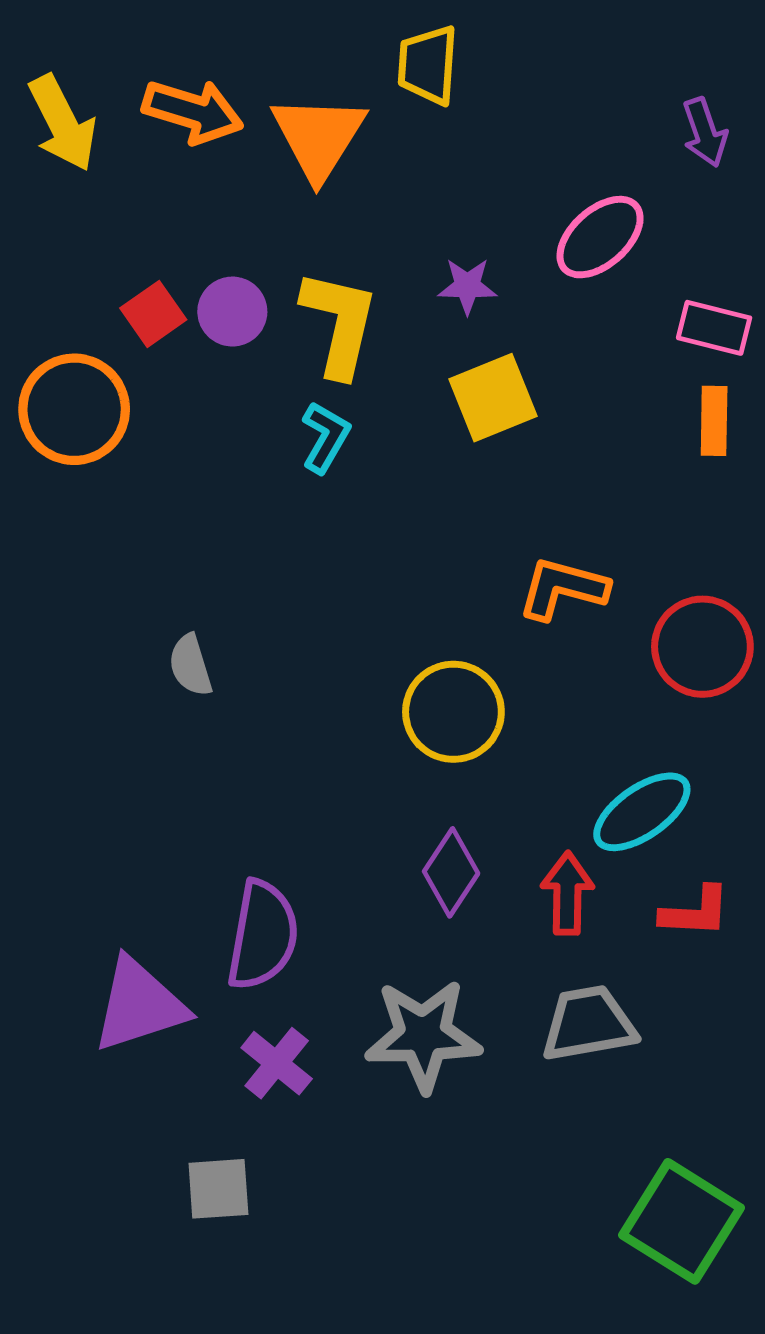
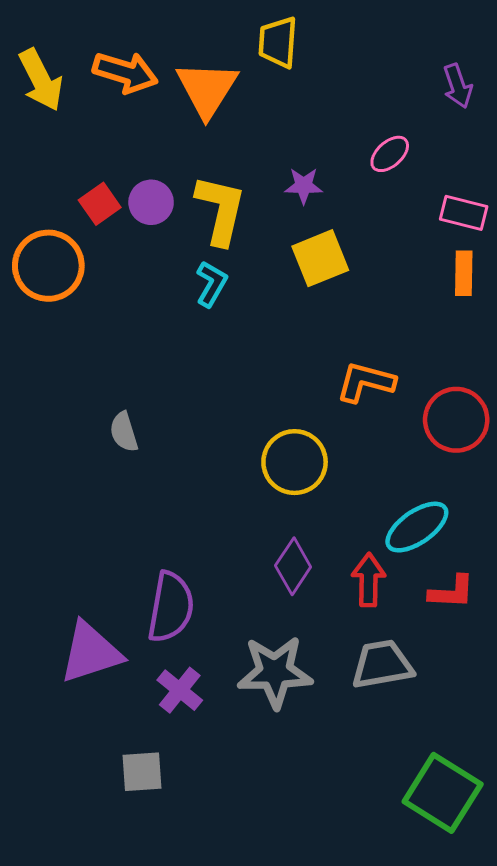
pink ellipse: (600, 237) -> (390, 154), size x0.7

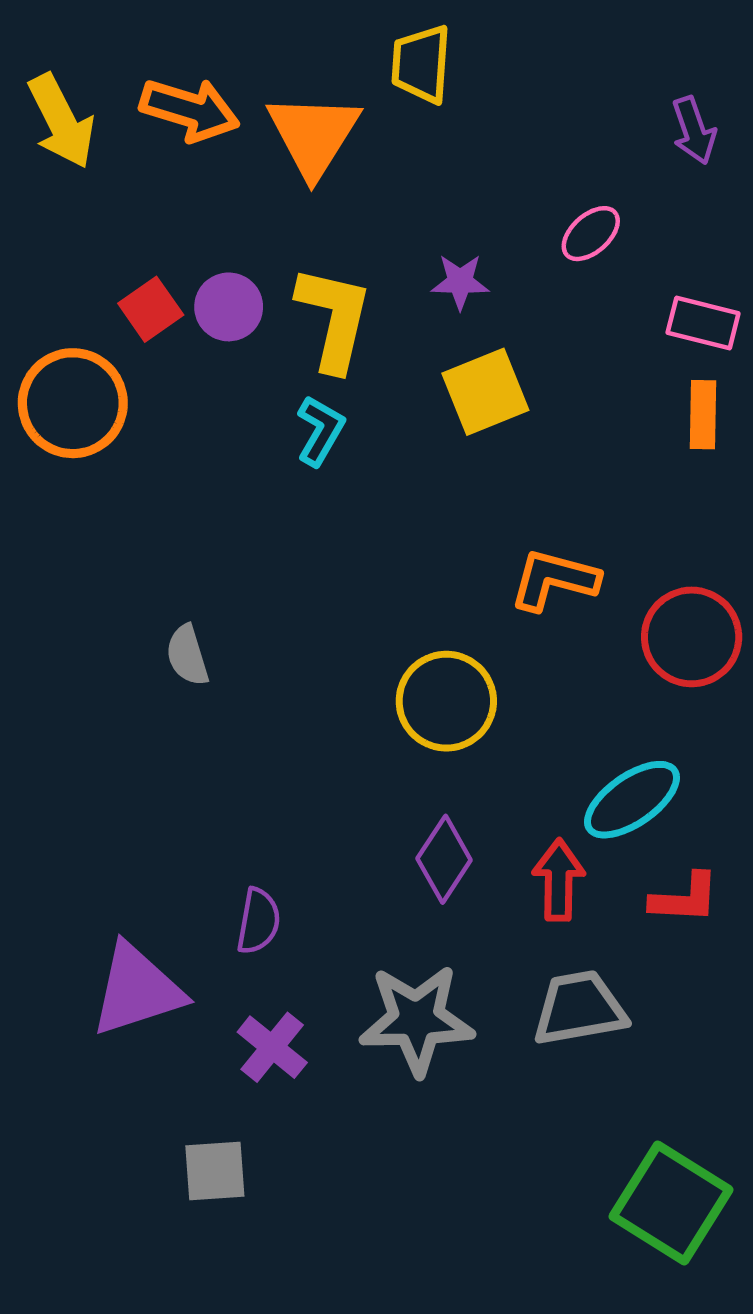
purple semicircle: (171, 607) -> (258, 921), size x0.6

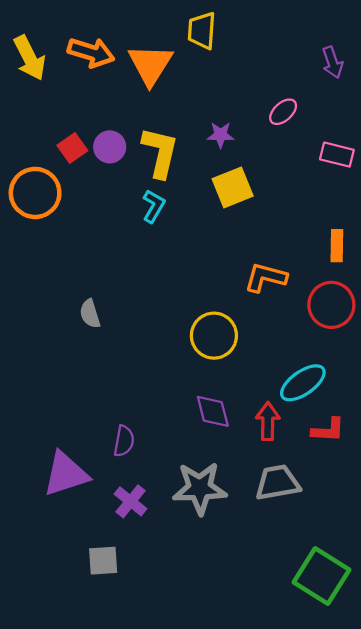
orange rectangle: (703, 415) -> (337, 246), moved
purple diamond: (444, 859) -> (213, 411), turned -48

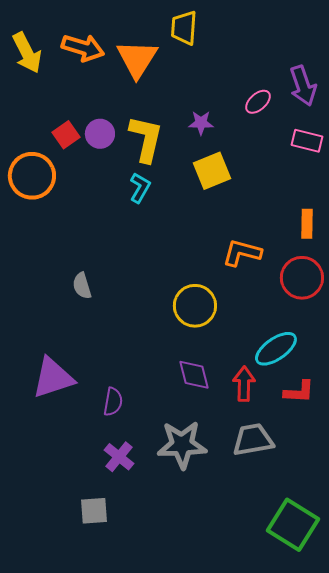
purple arrow: (332, 62) -> (303, 86), moved, size x1.4
purple triangle: (66, 474) -> (53, 378), moved

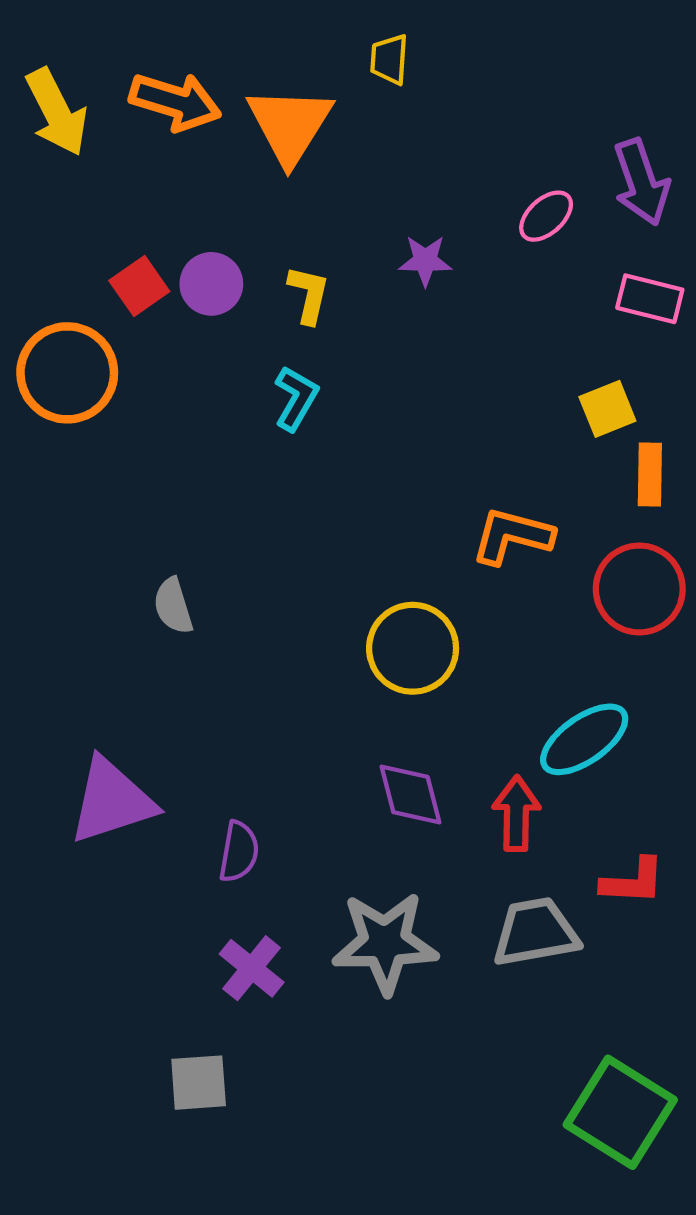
yellow trapezoid: (184, 28) -> (389, 59), size x0.7
yellow L-shape: (146, 139) -> (309, 294), size x0.6
yellow square: (212, 171) -> (607, 409), moved, size x0.7
red L-shape: (299, 392) -> (633, 881), moved

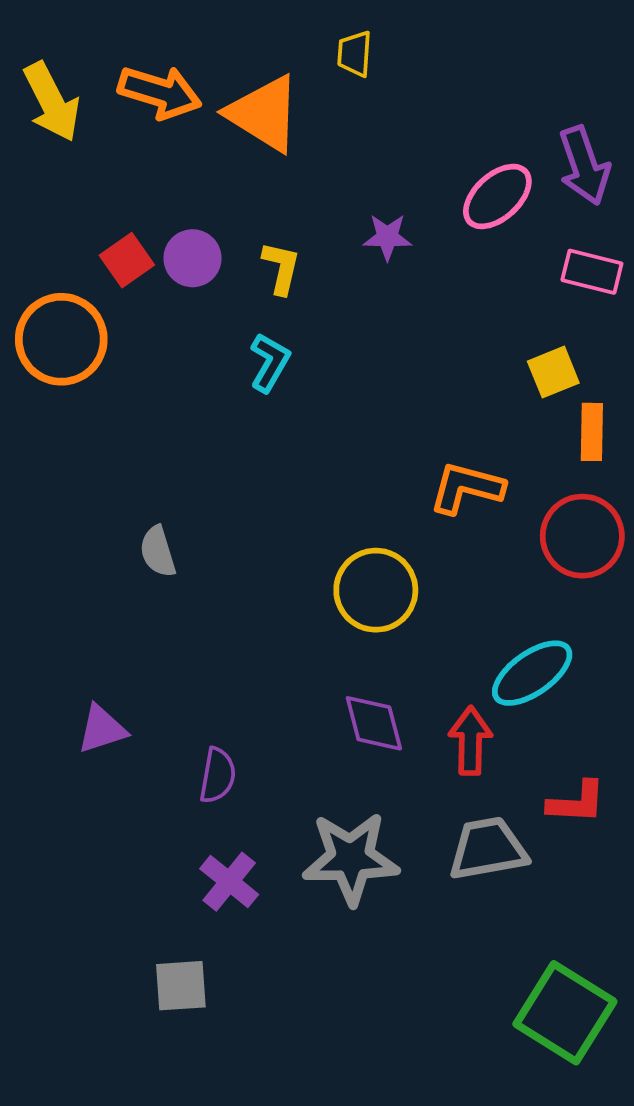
orange triangle: (290, 125) -> (264, 114), turned -30
pink ellipse: (546, 216) -> (497, 196), size x1.4
purple triangle: (112, 801) -> (102, 729), size x0.6

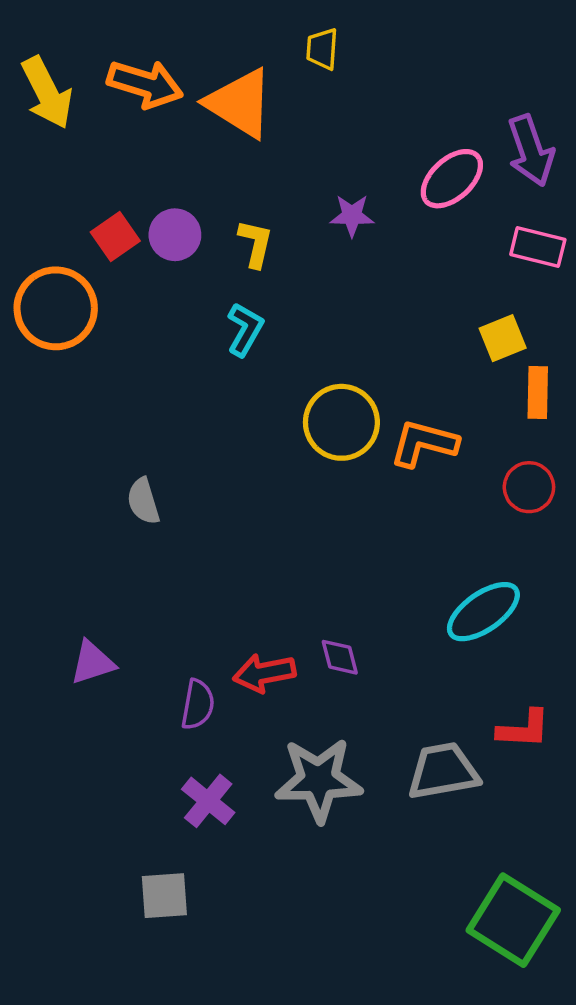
red circle: (582, 536) -> (529, 487), size x0.7
yellow circle: (376, 590) -> (341, 422), moved
purple diamond: (374, 723) -> (340, 657), size x0.7
red arrow: (470, 741) -> (264, 673), moved, turned -102

